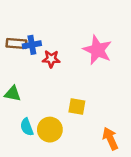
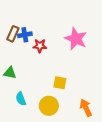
brown rectangle: (16, 44) -> (13, 34), turned -70
yellow circle: (50, 130) -> (49, 106), moved

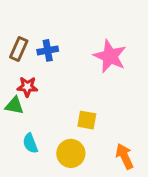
blue cross: (25, 35) -> (48, 50), moved
red star: (40, 46) -> (27, 87), moved

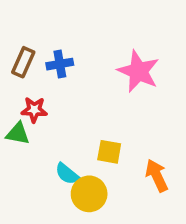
cyan semicircle: (30, 143) -> (67, 174), moved, turned -30
orange arrow: (125, 156) -> (157, 176), moved

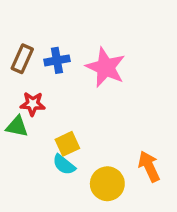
pink star: (138, 71) -> (106, 67), moved
yellow square: (109, 152) -> (67, 144), moved, turned -35
yellow circle: (89, 194) -> (107, 184), moved

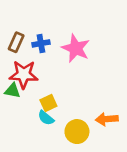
red star: (33, 104) -> (24, 74), size x1.6
orange arrow: (149, 166) -> (107, 119), turned -70

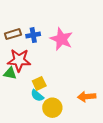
brown rectangle: (16, 42) -> (13, 34), turned 49
yellow circle: (77, 132) -> (52, 108), moved

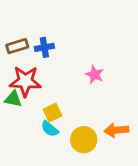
pink star: (61, 39) -> (95, 75), moved, size x0.6
yellow circle: (52, 108) -> (84, 140), moved

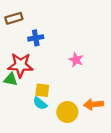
brown rectangle: (17, 46) -> (14, 18), moved
yellow square: (52, 113) -> (42, 90), turned 32

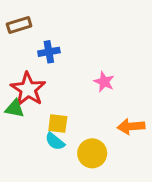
red star: (20, 65) -> (28, 89), turned 30
orange arrow: (93, 104) -> (131, 126), moved

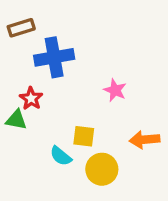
blue cross: (49, 52) -> (54, 57), size x1.6
red star: (28, 89) -> (31, 98), size x0.6
yellow square: (58, 123) -> (84, 136), moved

